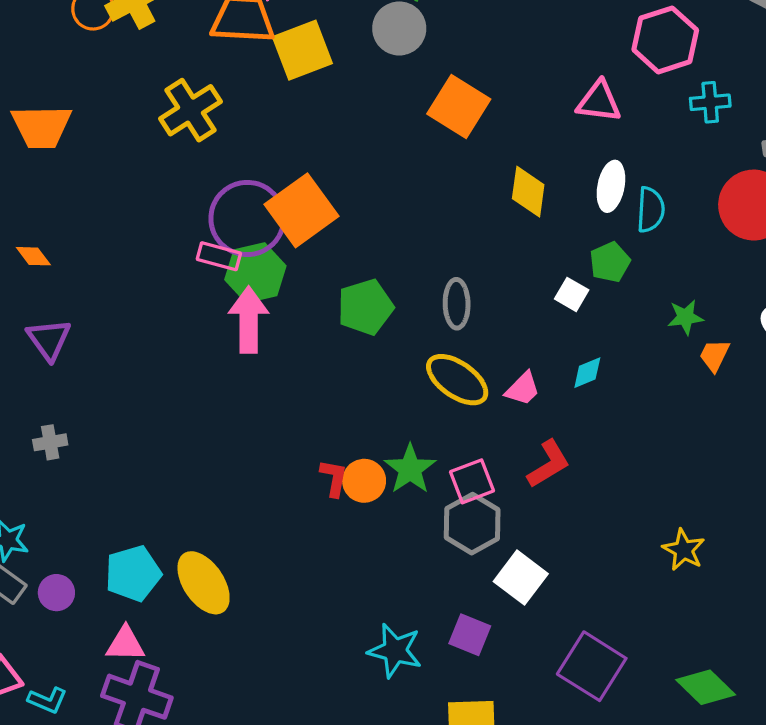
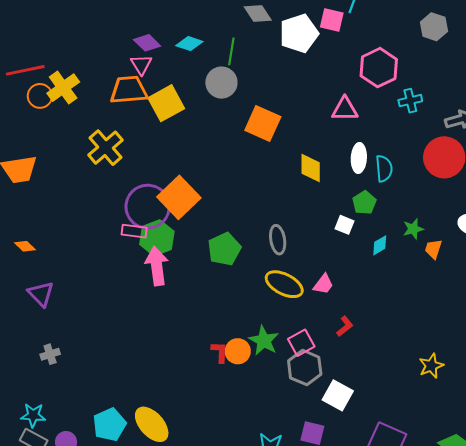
cyan diamond: (587, 373) -> (380, 245), moved
red L-shape: (549, 464) -> (345, 326), size x0.7
yellow star: (684, 550) -> (431, 366), turned 30

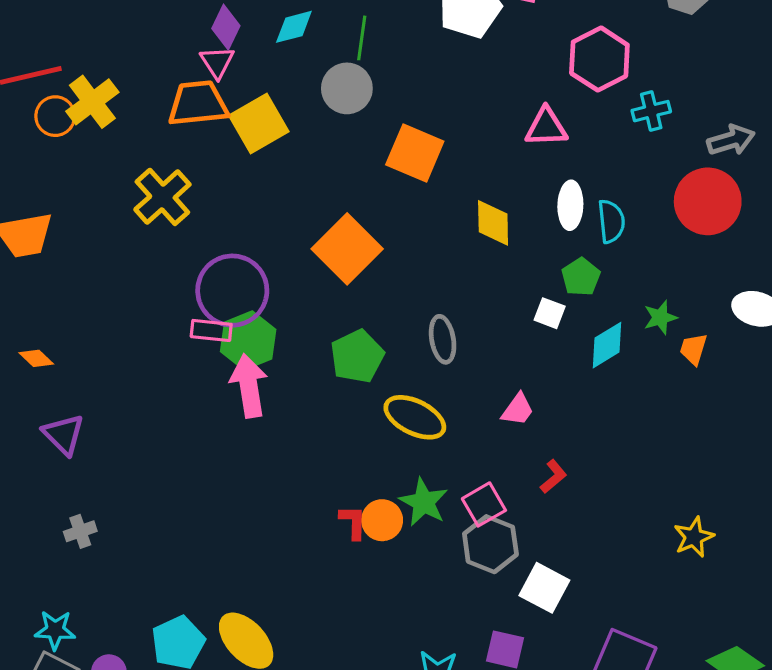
purple diamond: (147, 43) -> (226, 27), turned 72
cyan diamond: (189, 44) -> (294, 27), turned -32
orange square: (179, 197) -> (347, 249), moved
cyan diamond: (380, 245) -> (607, 345), size x1.4
yellow ellipse: (284, 284) -> (415, 417), moved

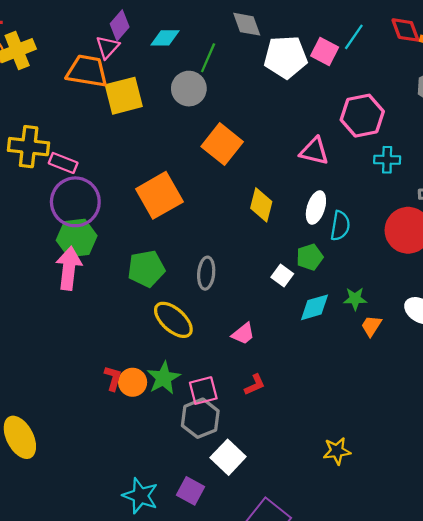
yellow cross: (162, 197) -> (29, 147), moved, turned 33
pink rectangle: (211, 330) -> (63, 163), moved

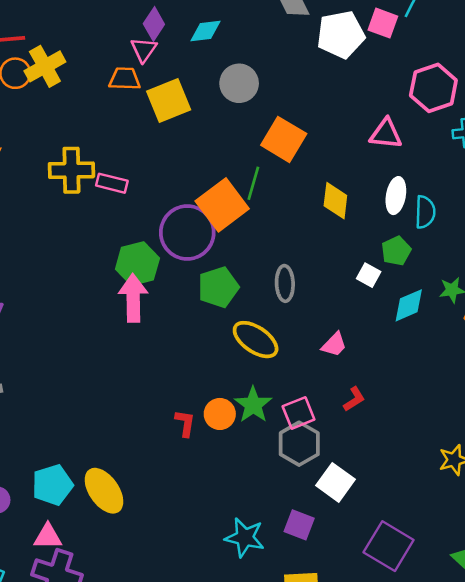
green line: (208, 58) -> (253, 183), moved
orange trapezoid: (87, 71) -> (125, 79), size x0.7
purple circle: (75, 202) -> (187, 233), moved
red L-shape: (113, 378) -> (185, 423), moved

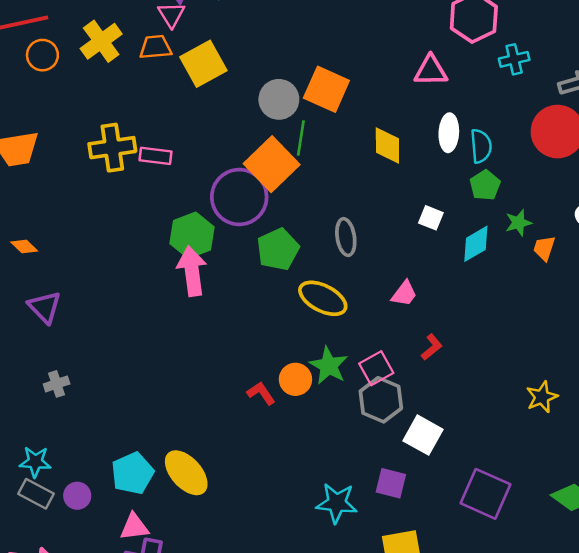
yellow cross: (45, 66) -> (101, 41), moved
gray circle: (239, 83) -> (279, 99), moved
green pentagon: (396, 251) -> (485, 185), moved
red L-shape: (185, 423) -> (261, 393), turned -36

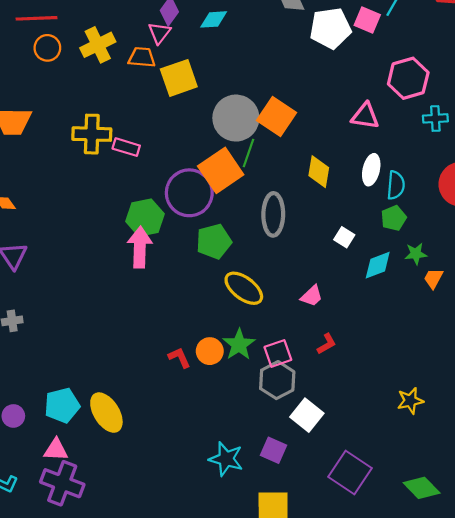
gray circle: (279, 99) -> (236, 118), size x1.4
gray ellipse: (346, 237) -> (273, 214), moved, size x1.4

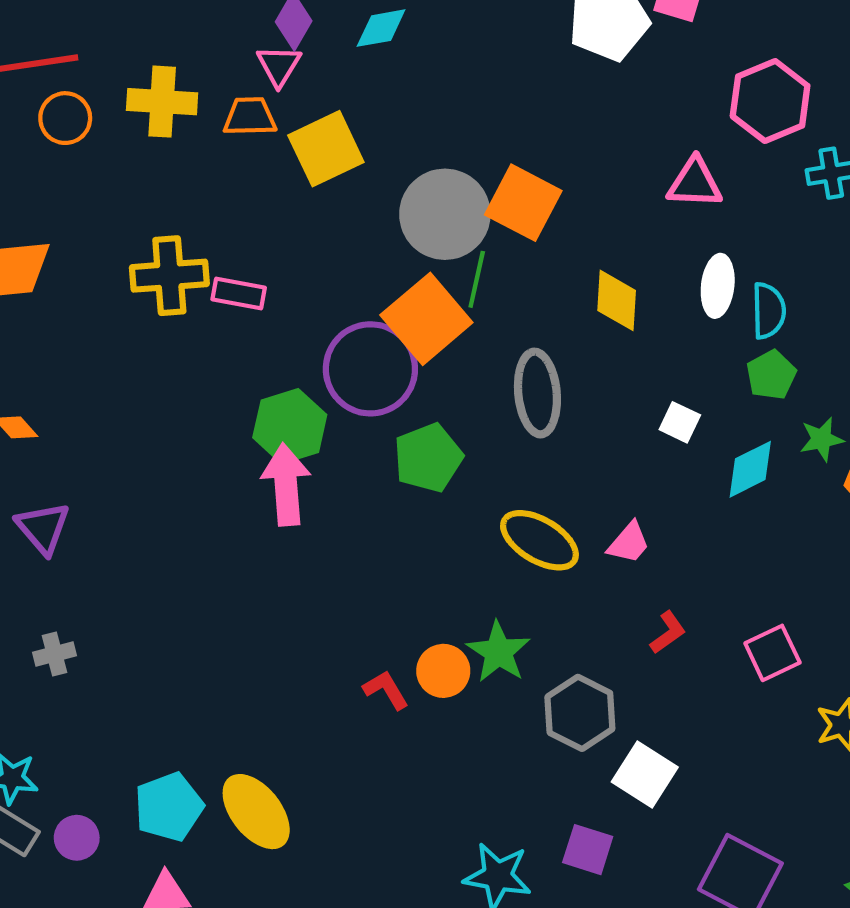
yellow cross: (98, 45) -> (162, 102), turned 36
yellow ellipse: (244, 288) -> (539, 540), moved
pink square: (278, 353) -> (772, 653), moved

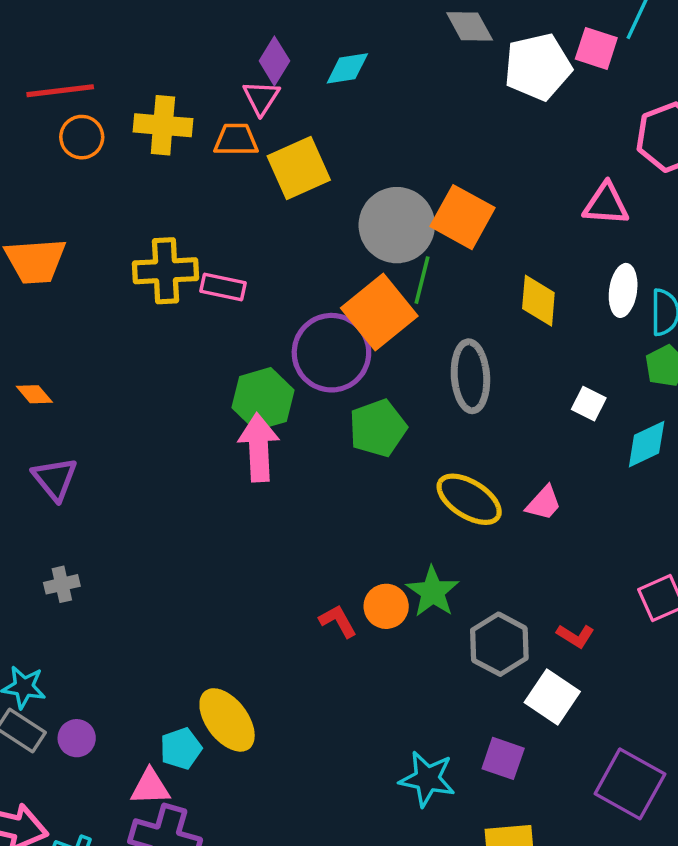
red L-shape: (668, 632) -> (575, 636), moved, turned 66
cyan pentagon: (169, 807) -> (181, 748), moved, size x0.7

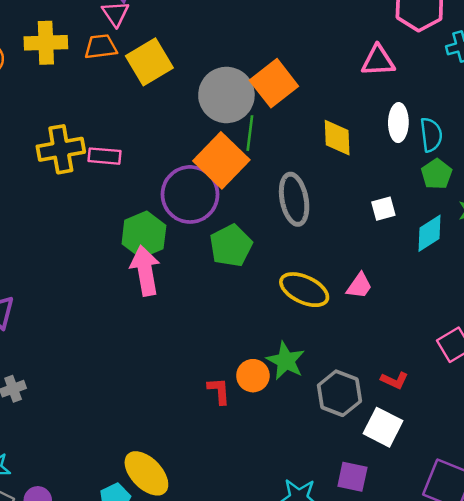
orange square: (462, 217) -> (274, 83), turned 30
white square: (589, 404) -> (383, 209), turned -35
red L-shape: (338, 621) -> (219, 391), turned 32

